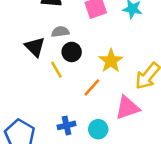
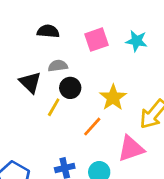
yellow line: (56, 70) -> (54, 107), turned 60

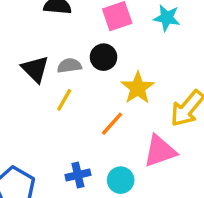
gray semicircle: (58, 66) -> (69, 66), moved
black circle: (70, 88) -> (104, 57), moved

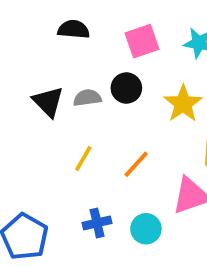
yellow star: (138, 88) -> (183, 104), moved
yellow line: (64, 100) -> (83, 158), moved

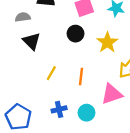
gray semicircle: (87, 98) -> (23, 17), moved
orange line: (136, 164) -> (81, 76), turned -35

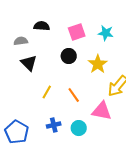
orange line: (81, 76) -> (74, 95), turned -42
pink triangle: (112, 94) -> (102, 111), turned 30

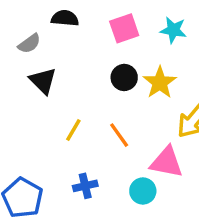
gray semicircle: (21, 41) -> (29, 44), turned 152
black circle: (69, 56) -> (124, 77), moved
cyan circle: (79, 128) -> (143, 191), moved

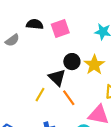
pink square: (124, 28) -> (60, 29), moved
black triangle: (43, 81) -> (57, 78), moved

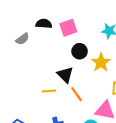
black circle: (72, 62) -> (80, 51), moved
yellow line: (40, 95) -> (49, 91), turned 56

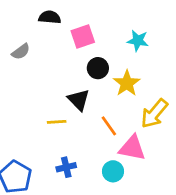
black semicircle: (44, 24) -> (50, 17), moved
orange line: (76, 94) -> (109, 126), moved

